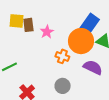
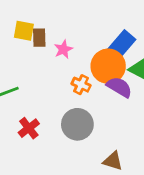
purple semicircle: (93, 67) -> (119, 87), moved
gray circle: (63, 86) -> (77, 124), size x1.5

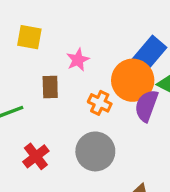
brown rectangle: (39, 38) -> (50, 87), moved
purple semicircle: (119, 87) -> (146, 106), turned -100

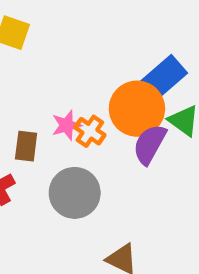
pink star: (78, 60) -> (67, 125), moved
brown rectangle: (50, 87) -> (26, 146), moved

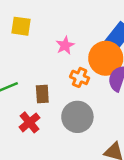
pink star: (67, 125) -> (65, 45), moved

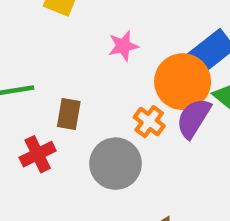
orange cross: (80, 77) -> (149, 122), moved

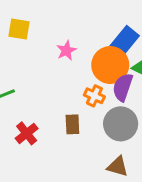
brown rectangle: (69, 114) -> (72, 124), moved
gray circle: (116, 164) -> (121, 124), moved

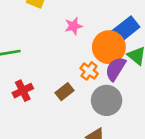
brown rectangle: (72, 124) -> (64, 92), turned 42

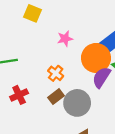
orange cross: (89, 71) -> (56, 73), moved
gray circle: (107, 100) -> (77, 103), moved

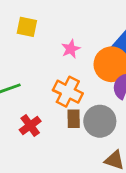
orange cross: (56, 73) -> (68, 92), size x1.5
brown rectangle: (56, 97) -> (74, 119), turned -42

